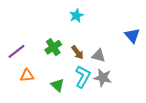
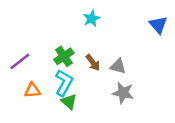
blue triangle: (132, 36) -> (158, 25), moved
cyan L-shape: (83, 77) -> (64, 83), moved

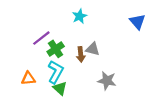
purple line: (20, 61) -> (41, 38), moved
brown arrow: (93, 63) -> (81, 54), turned 32
gray triangle: (118, 66) -> (93, 49), moved

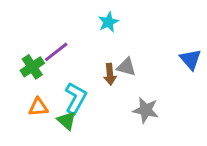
blue triangle: (137, 22) -> (191, 59), moved
green cross: (56, 49) -> (32, 67), moved
green triangle: (60, 88) -> (67, 121), moved

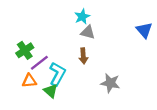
purple line: (56, 52) -> (39, 63), moved
blue triangle: (191, 59) -> (144, 30), moved
gray triangle: (126, 67) -> (88, 32), moved

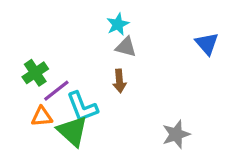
cyan L-shape: (57, 74) -> (82, 107), turned 130
gray star: (110, 83) -> (176, 134), moved, turned -30
green triangle: (51, 91) -> (72, 131), size x1.5

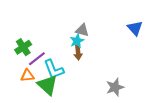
cyan star: (118, 24) -> (77, 41), moved

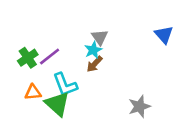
gray triangle: (82, 30) -> (100, 37), turned 40
brown arrow: (78, 52) -> (94, 64), turned 48
purple line: (37, 59) -> (50, 56), moved

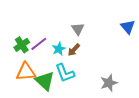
cyan star: (93, 50) -> (59, 49), moved
cyan L-shape: (65, 85) -> (65, 73), moved
orange triangle: (33, 92) -> (26, 72), size x1.5

